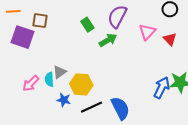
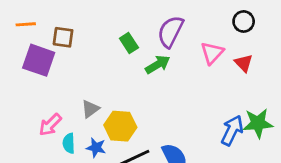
cyan semicircle: (49, 79) -> (69, 143), moved

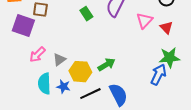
green arrow: (158, 64) -> (106, 65), moved
green star: (258, 123) -> (169, 58), moved
pink arrow: (50, 125) -> (37, 55), moved
cyan semicircle: (69, 143) -> (44, 84), size x1.5

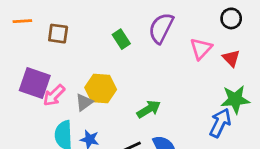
purple square: (23, 26) -> (35, 83), moved
yellow hexagon: (80, 72) -> (101, 88), moved

